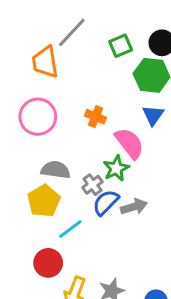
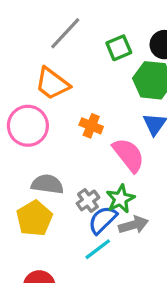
orange trapezoid: (45, 62) -> (52, 84), moved, turned -44
green star: (116, 168) -> (120, 199), moved
cyan line: (70, 229) -> (98, 249), moved

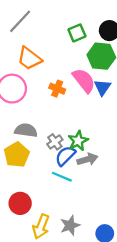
gray line: (65, 33) -> (20, 21), moved
pink semicircle: (129, 155) -> (84, 80), moved
cyan line: (98, 249) -> (62, 177), turned 60

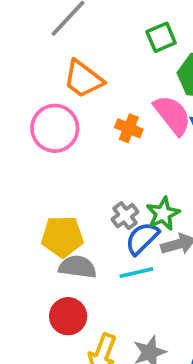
gray semicircle: (26, 130) -> (78, 267), moved
yellow pentagon: (17, 155) -> (62, 236), turned 30
cyan line: (62, 177) -> (136, 273), turned -36

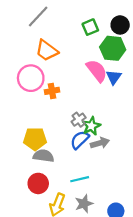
orange cross: (129, 128) -> (52, 91), moved, turned -32
gray cross: (125, 216) -> (79, 120), moved
cyan line: (136, 273) -> (80, 179), moved

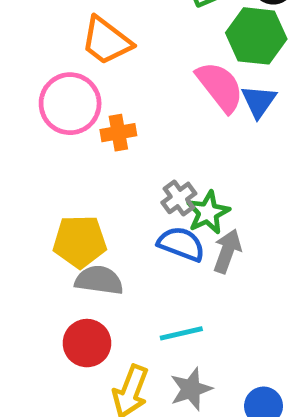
blue semicircle: (80, 140) -> (181, 244), turned 66
gray arrow: (100, 143) -> (227, 251), turned -54

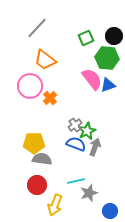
blue triangle: (259, 101) -> (108, 85), turned 35
orange cross: (118, 133) -> (50, 98), turned -32
gray star: (191, 389) -> (89, 193), moved

